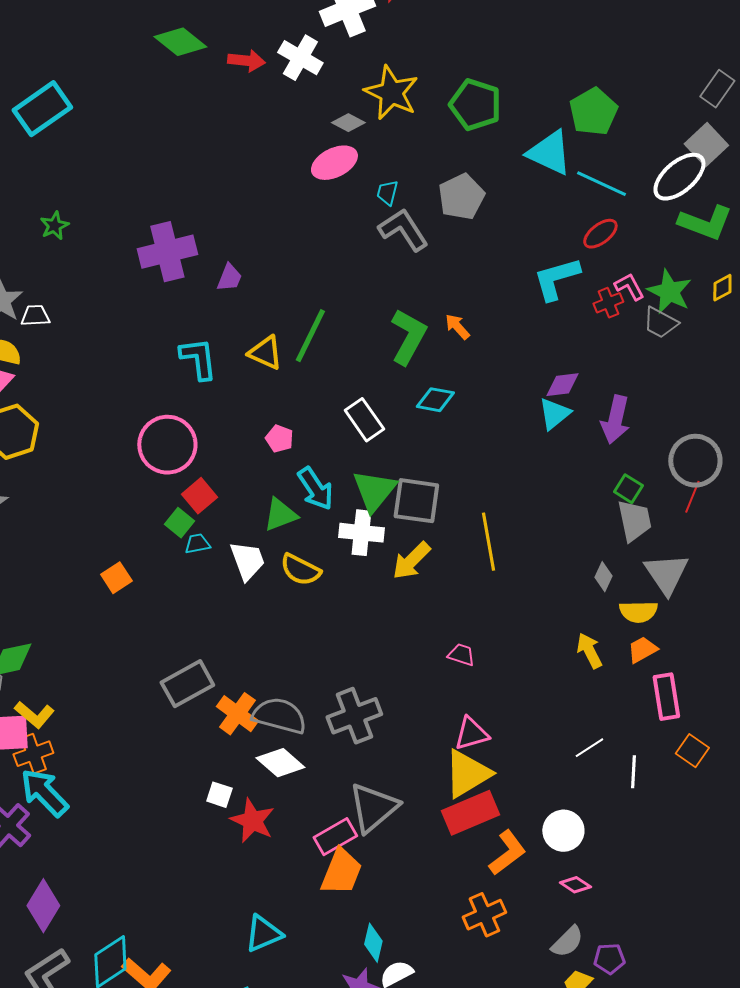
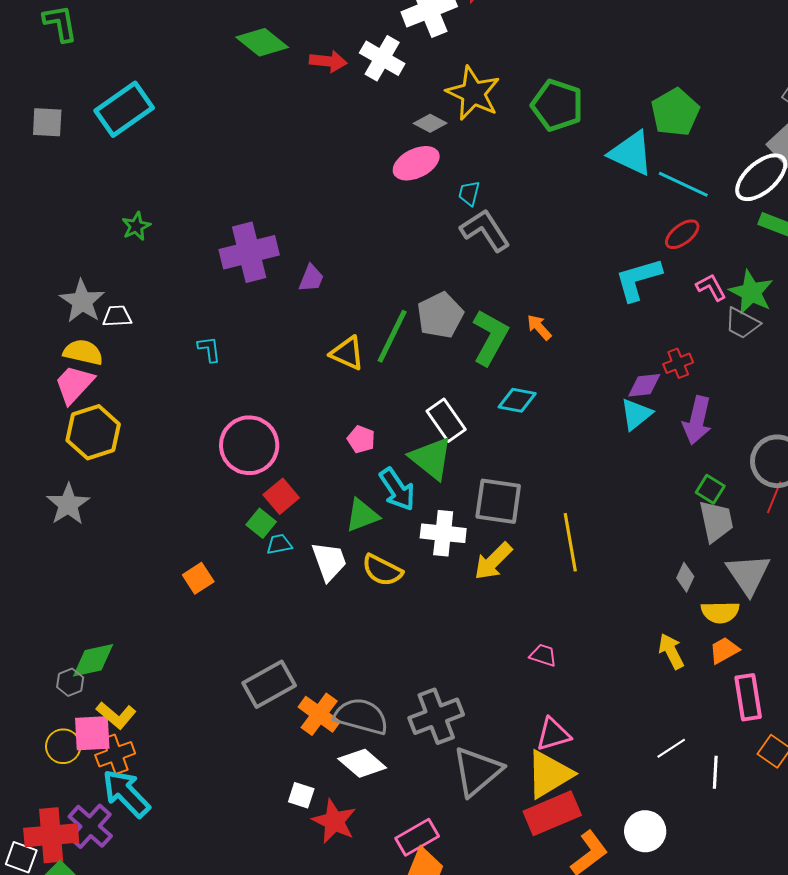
gray pentagon: (461, 197) -> (440, 315), moved
red cross: (608, 303) -> (678, 363), moved
cyan L-shape: (198, 359) -> (209, 349), moved, size x0.6
green triangle: (374, 491) -> (431, 458), moved, turned -30
gray triangle: (373, 808) -> (477, 771), moved

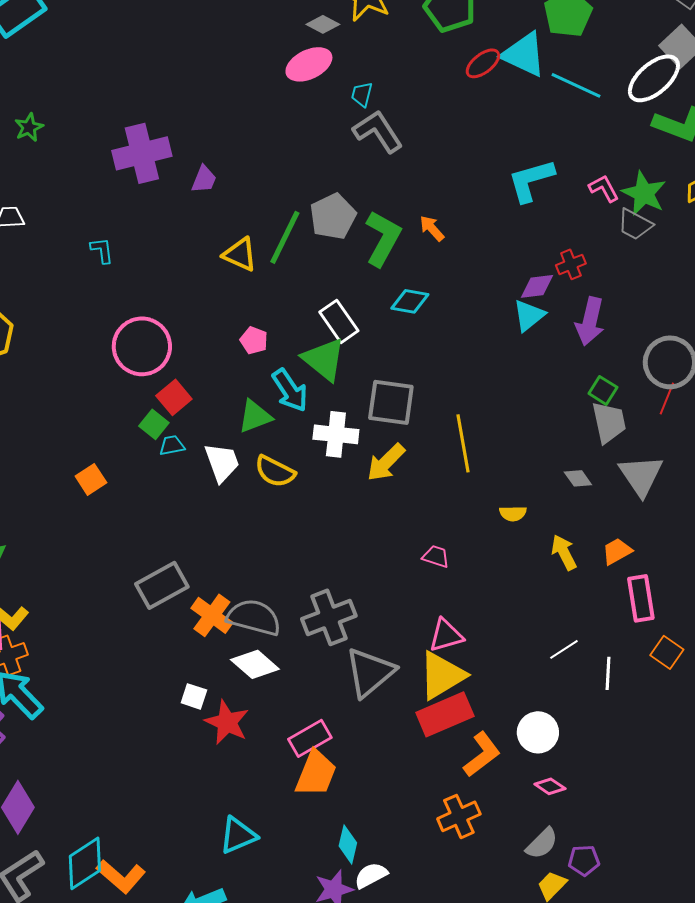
red ellipse: (682, 234) -> (483, 63), moved
gray diamond: (685, 577) -> (578, 478), turned -60
yellow semicircle: (720, 612) -> (513, 513), moved, size x0.7

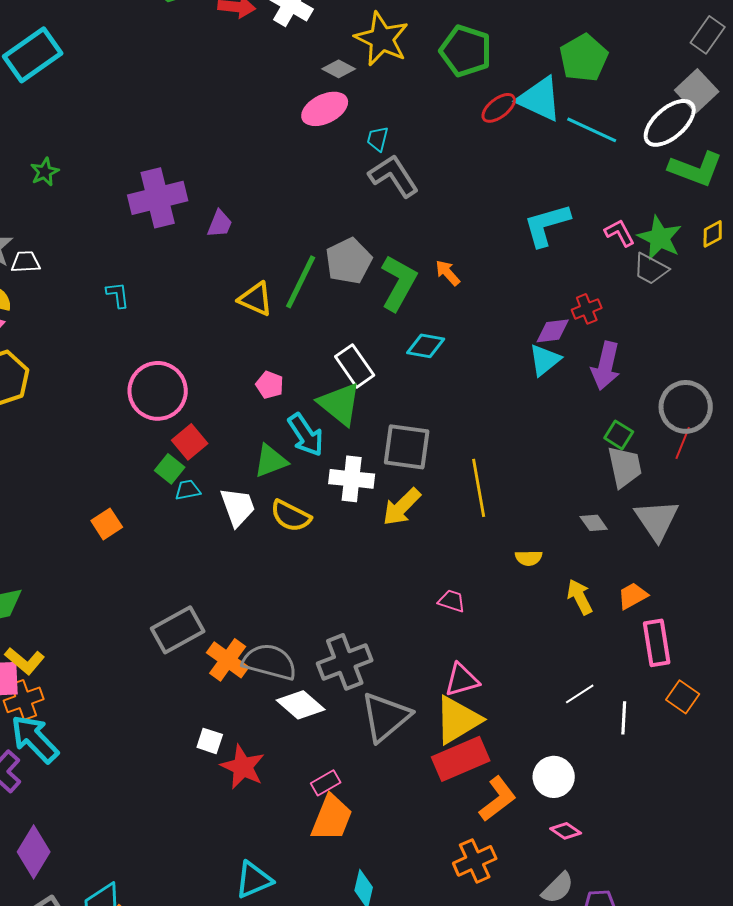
white diamond: (255, 664) -> (301, 705), moved
pink rectangle: (310, 738) -> (326, 783), size x0.7

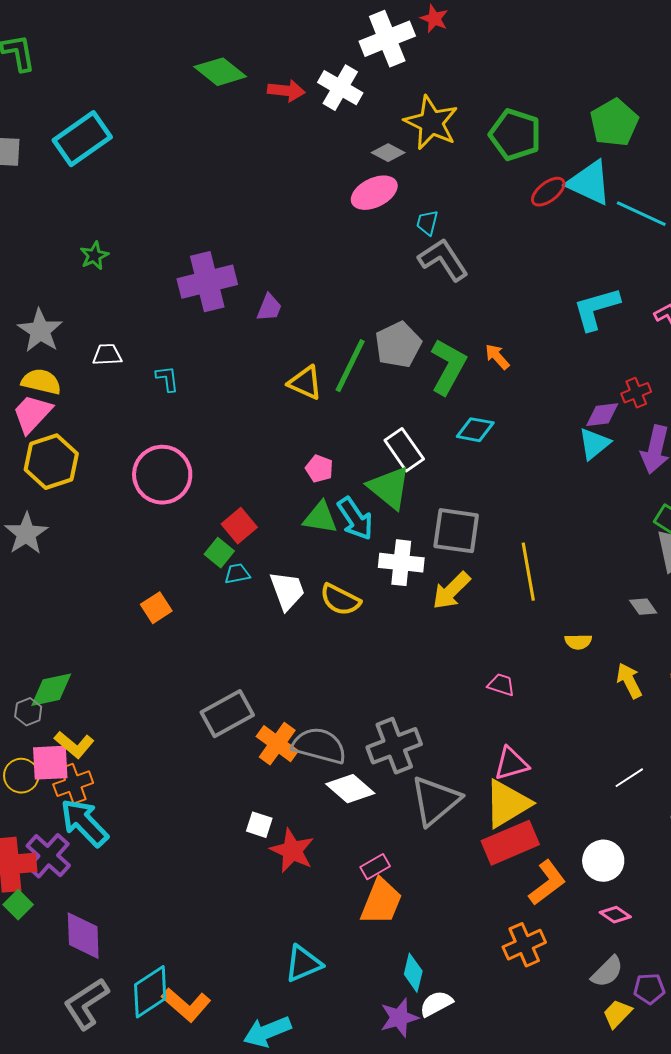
green pentagon: (584, 58) -> (614, 123), moved
white trapezoid: (26, 262) -> (107, 355), moved
pink circle: (158, 391) -> (162, 475), moved
green triangle: (271, 461) -> (320, 518), moved, turned 30
purple diamond: (34, 852) -> (83, 936), turned -33

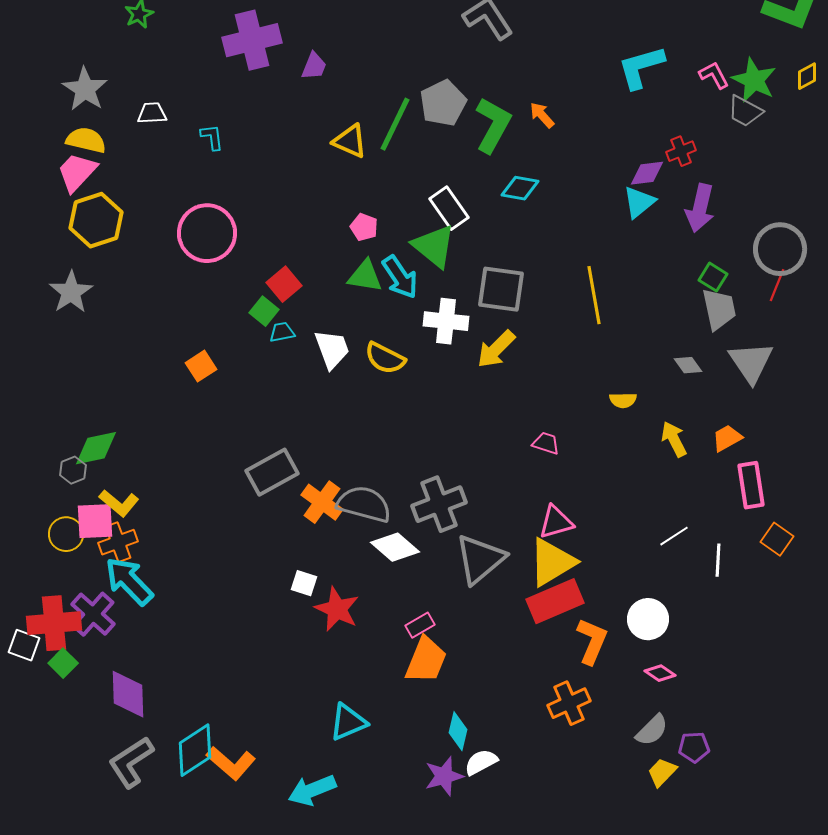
yellow line: (528, 572) -> (594, 295), moved
orange L-shape: (547, 883) -> (592, 641), turned -30

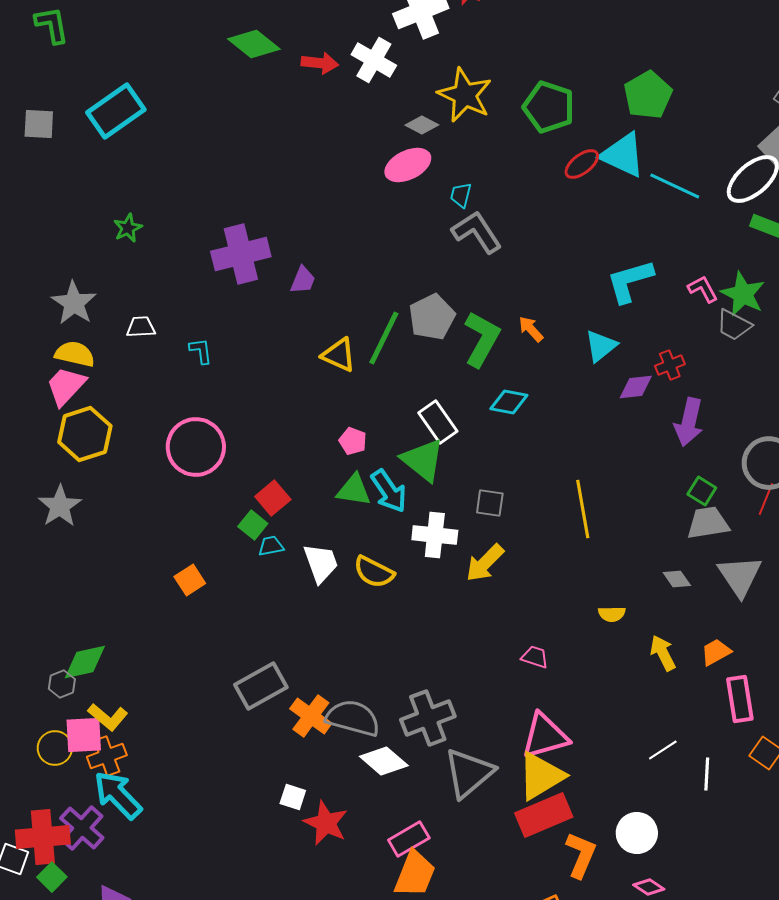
cyan triangle: (639, 202) -> (601, 346), moved
gray square: (501, 289) -> (490, 503), size x0.6
gray trapezoid: (719, 309) -> (708, 523), turned -87
pink triangle: (556, 522) -> (545, 736), size x1.4
pink rectangle: (420, 625) -> (409, 839), size x1.4

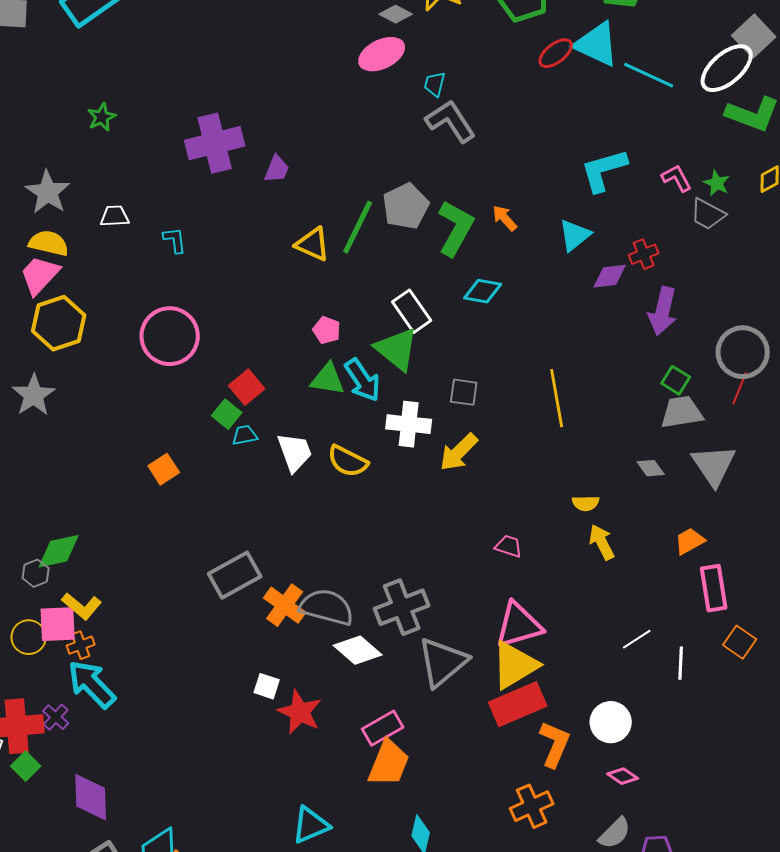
green star: (743, 294) -> (717, 183), size x0.6
yellow arrow: (663, 653) -> (602, 542), moved
orange cross: (107, 756) -> (81, 645), size x0.7
purple cross: (82, 828) -> (56, 717), size x0.6

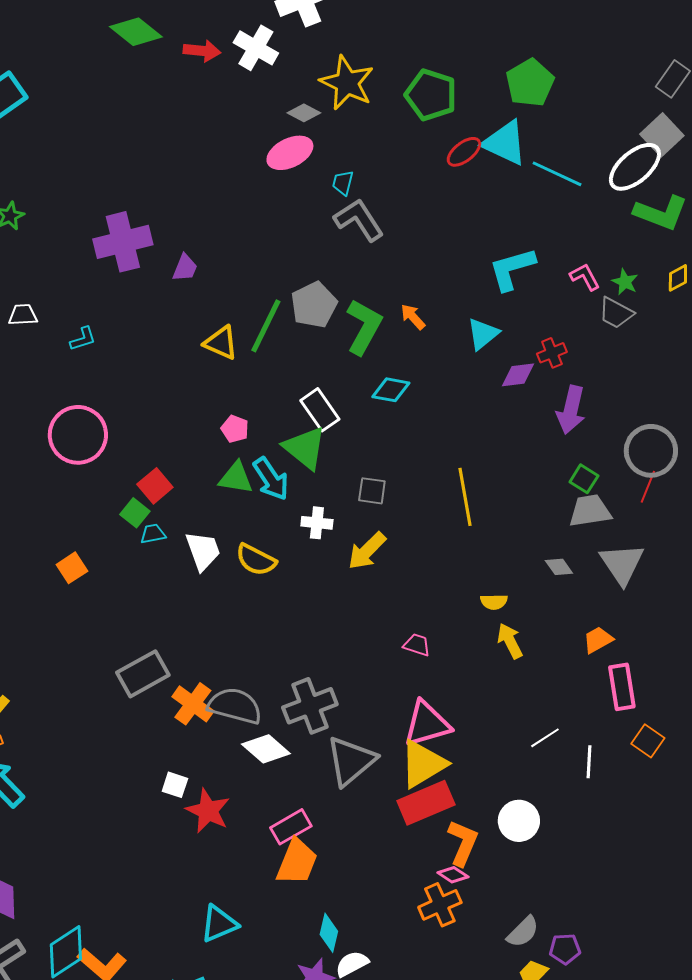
cyan L-shape: (175, 240) -> (83, 339), turned 80
white cross: (409, 424) -> (317, 523), size x0.7
pink diamond: (623, 776) -> (453, 875), moved

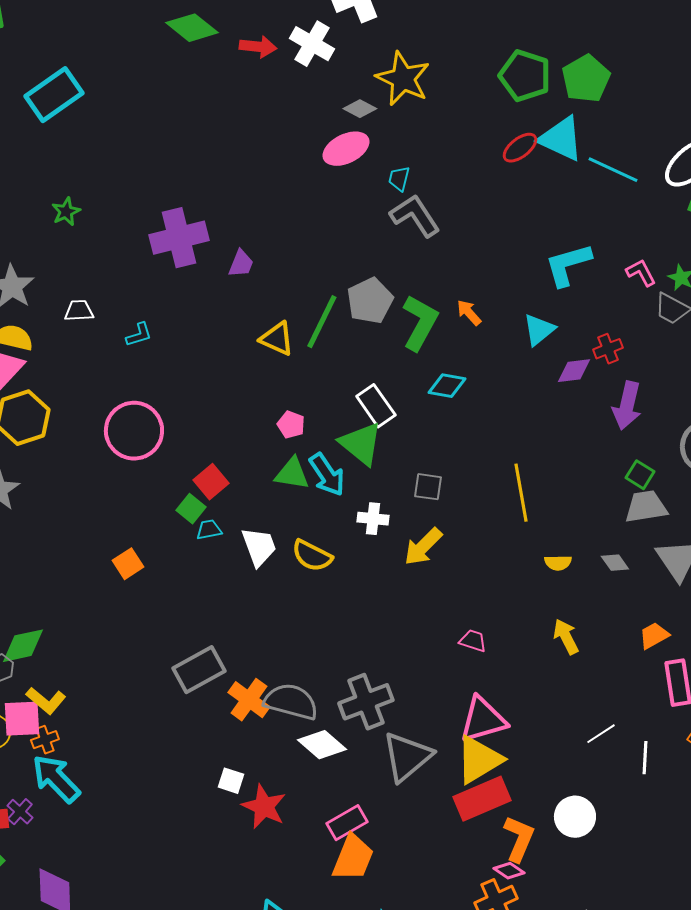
green pentagon: (431, 95) -> (525, 76), moved
yellow semicircle: (494, 602) -> (558, 563), moved

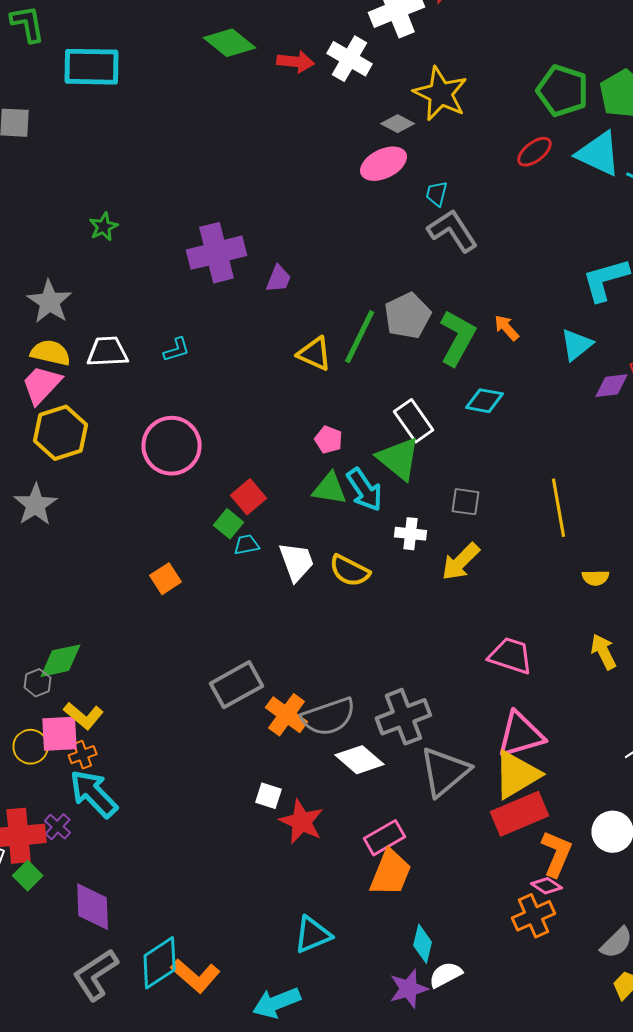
cyan rectangle: (54, 95) -> (92, 67), moved, turned 36
red ellipse: (520, 148) -> (535, 152), moved
white trapezoid: (79, 311) -> (108, 352), moved, size x1.4
pink trapezoid: (473, 641) -> (511, 656), size x1.6
gray semicircle: (291, 702) -> (329, 717), turned 146

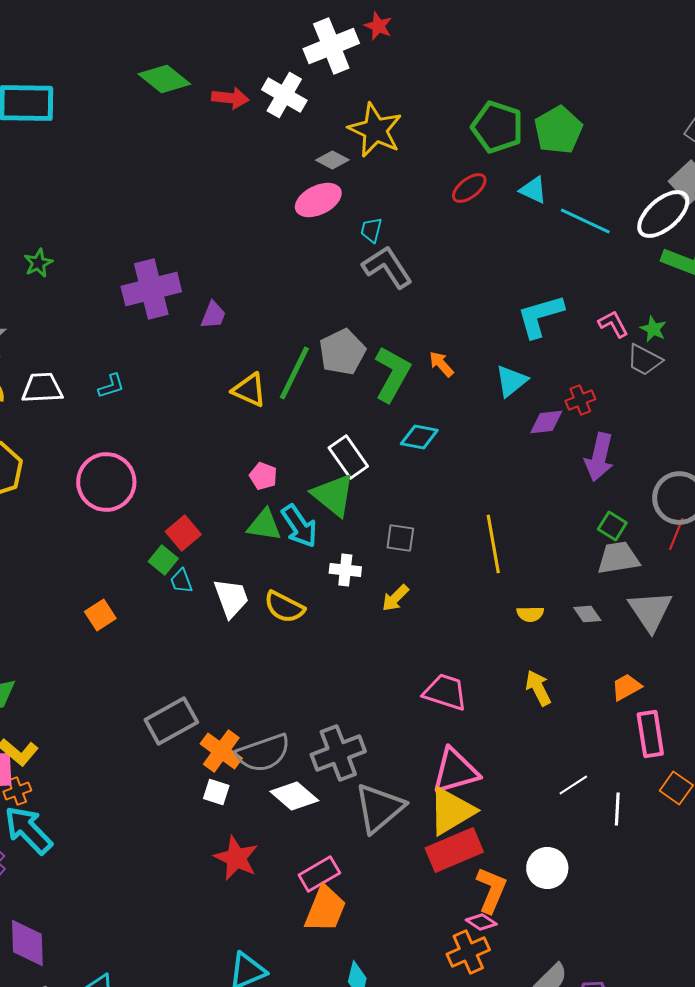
cyan triangle: (599, 154) -> (533, 190), size x0.6
cyan trapezoid: (247, 545) -> (181, 581), turned -100
yellow arrow: (461, 562) -> (395, 598), size x0.7
white square: (269, 796) -> (216, 792), moved

